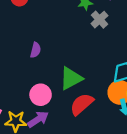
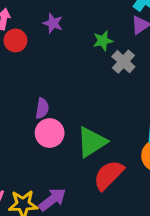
pink circle: (41, 95) -> (50, 133), moved

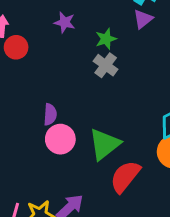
purple star: (53, 23) -> (65, 22), moved
gray cross: (123, 62) -> (106, 65), moved

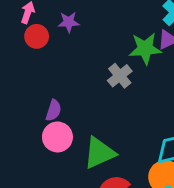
purple star: (65, 22) -> (69, 22), moved, turned -30
green star: (106, 39) -> (145, 49), moved, size x1.5

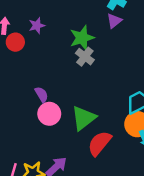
green star: (145, 49) -> (82, 38), moved
purple semicircle: (54, 110) -> (41, 95), turned -35

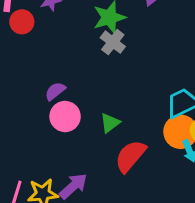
purple semicircle: (41, 95) -> (55, 91), turned -98
green triangle: (84, 118) -> (110, 123), size x0.6

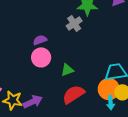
gray cross: (113, 42) -> (74, 23), moved

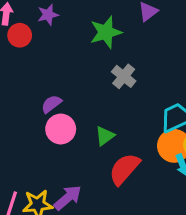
gray cross: (74, 23) -> (124, 76), moved

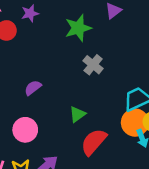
pink circle: (61, 129) -> (25, 130), moved

